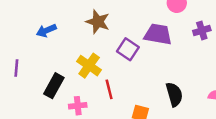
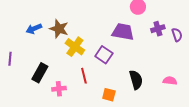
brown star: (98, 22) -> (59, 29), moved
purple square: (128, 49) -> (104, 55), moved
yellow cross: (89, 66) -> (75, 47), moved

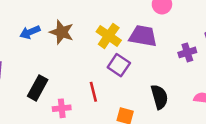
purple cross: (158, 29) -> (187, 52), moved
yellow cross: (75, 47) -> (109, 36), moved

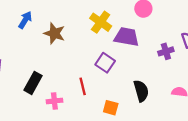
blue arrow: (30, 32) -> (25, 20), moved, turned 144
yellow cross: (109, 36) -> (101, 22), moved

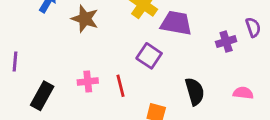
black rectangle: (33, 83) -> (42, 96), moved
pink cross: (54, 101) -> (88, 81), moved

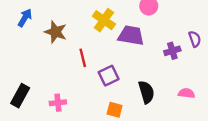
purple square: (149, 56) -> (109, 76), moved, turned 30
pink cross: (88, 81) -> (58, 103), moved
red line: (121, 86) -> (83, 58), moved

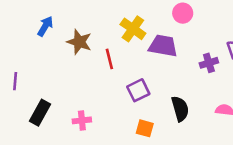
red line: (83, 58) -> (109, 59), moved

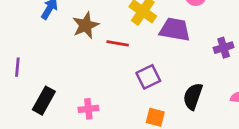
brown star: (79, 42) -> (86, 25), turned 30
red line: (109, 59) -> (118, 43), turned -66
black semicircle: (180, 109) -> (193, 96), turned -145

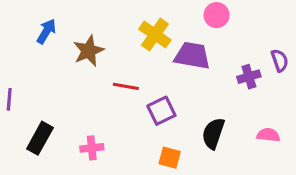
red line: (118, 43) -> (126, 86), moved

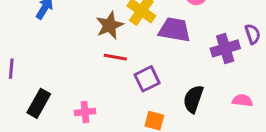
brown star: (89, 51) -> (110, 25), moved
purple cross: (249, 77) -> (225, 48), size x1.4

